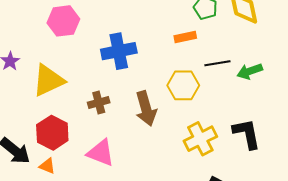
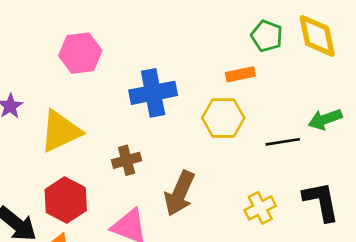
black line: (217, 63) -> (283, 142), moved
yellow hexagon: (183, 85) -> (223, 118), moved
brown arrow: (146, 109) -> (180, 193), moved, turned 40
yellow cross: (200, 139) -> (260, 208), size x0.7

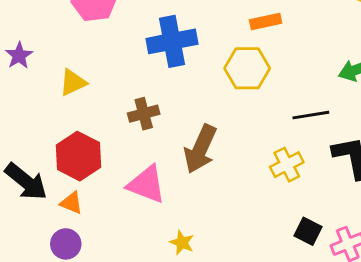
yellow triangle: (60, 131) -> (73, 82), size x0.6
black line: (283, 142) -> (311, 115), moved

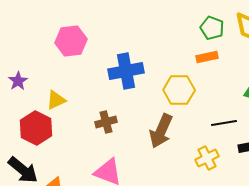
orange rectangle: (266, 22) -> (207, 57), moved
brown arrow: (200, 149) -> (161, 131), moved
red hexagon: (79, 156) -> (36, 128), moved

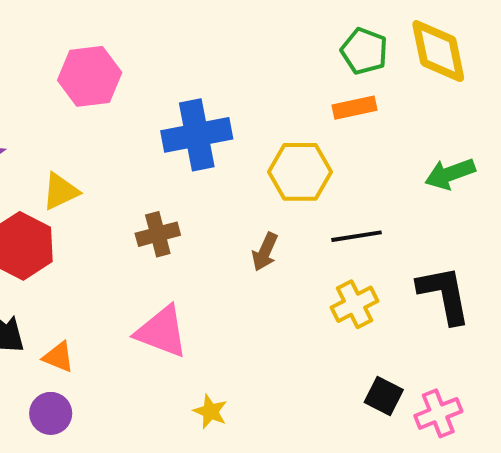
black line: (224, 123) -> (356, 236), moved
brown arrow: (161, 131) -> (265, 252), size x0.6

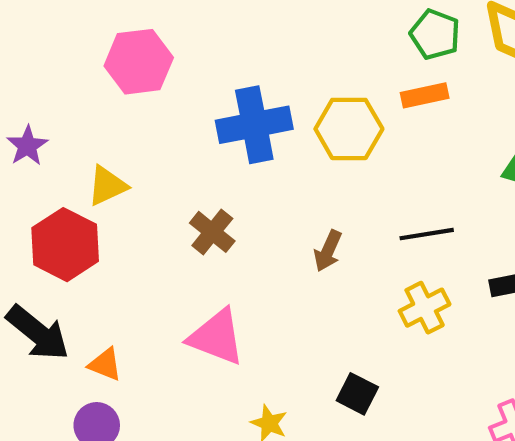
yellow hexagon: (300, 172) -> (349, 129), moved
brown cross: (158, 234) -> (212, 232), turned -36
black square: (384, 396) -> (357, 394), moved

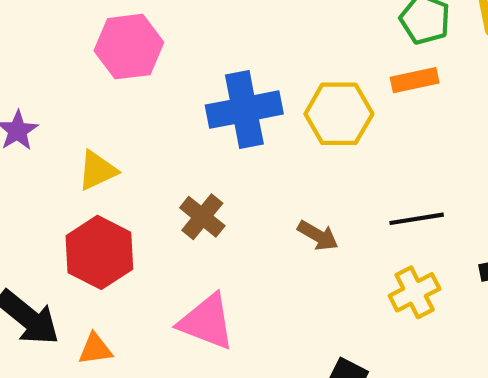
red hexagon: (65, 245) -> (99, 252), moved
brown arrow: (328, 251) -> (318, 236), turned -84
orange triangle: (105, 364) -> (95, 349), turned -30

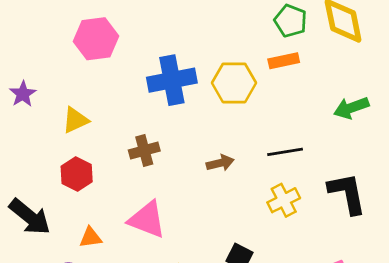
brown cross: (202, 217) -> (144, 151), turned 36
brown arrow: (318, 236) -> (220, 163), turned -44
red hexagon: (99, 252) -> (77, 174), size x0.7
orange triangle: (95, 349) -> (90, 237), moved

